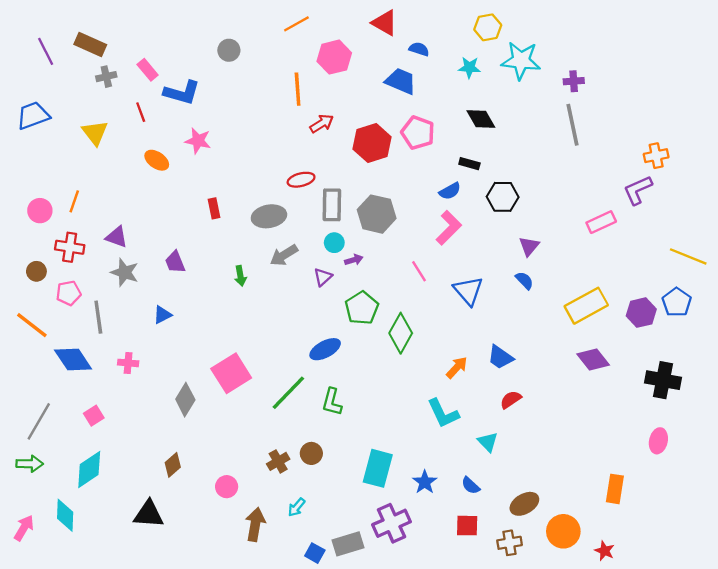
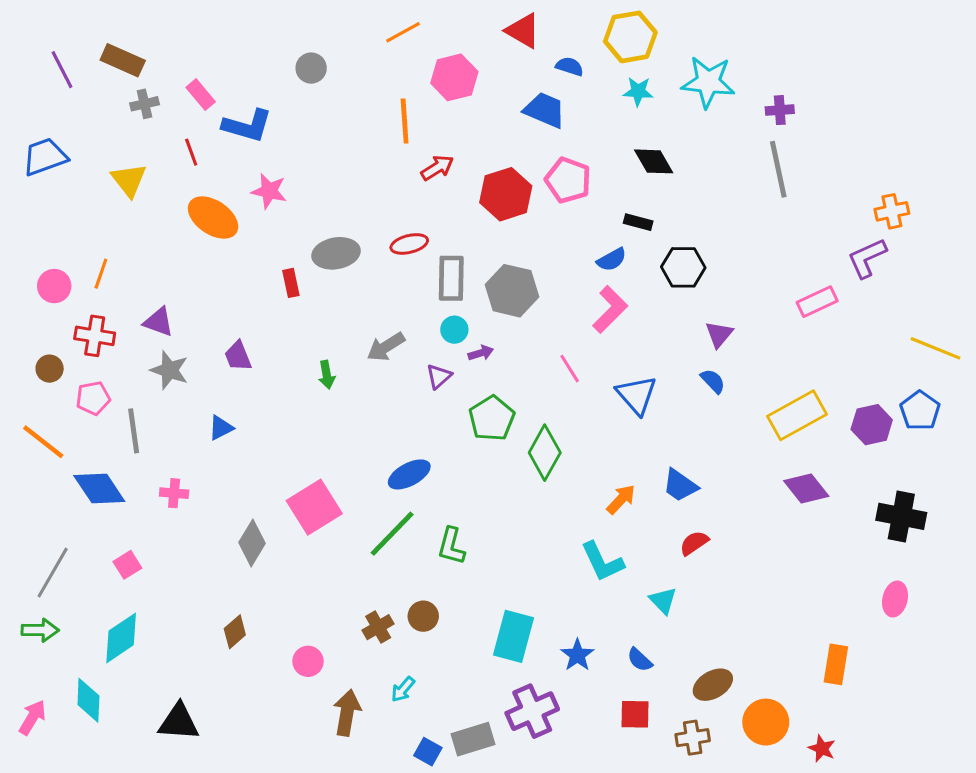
yellow hexagon: (488, 27) -> (630, 37), moved, size x1.4
orange ellipse: (157, 160) -> (213, 218), size x1.5
gray ellipse: (269, 216) -> (336, 253), moved
blue ellipse: (325, 349) -> (409, 474), moved
black triangle: (149, 514) -> (179, 722), moved

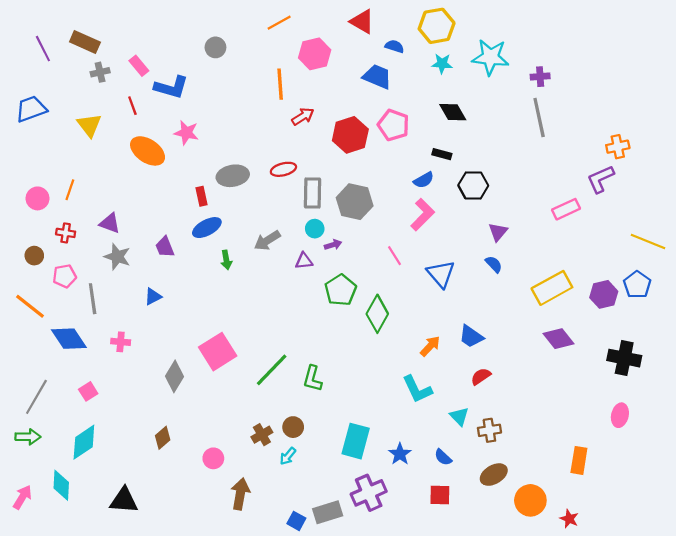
red cross: (95, 336) -> (66, 233), size x0.7
purple triangle: (439, 376) -> (304, 261), turned 36
blue ellipse: (409, 474) -> (207, 228), moved
cyan arrow: (403, 689) -> (288, 456), moved
brown cross: (693, 738) -> (489, 430), moved

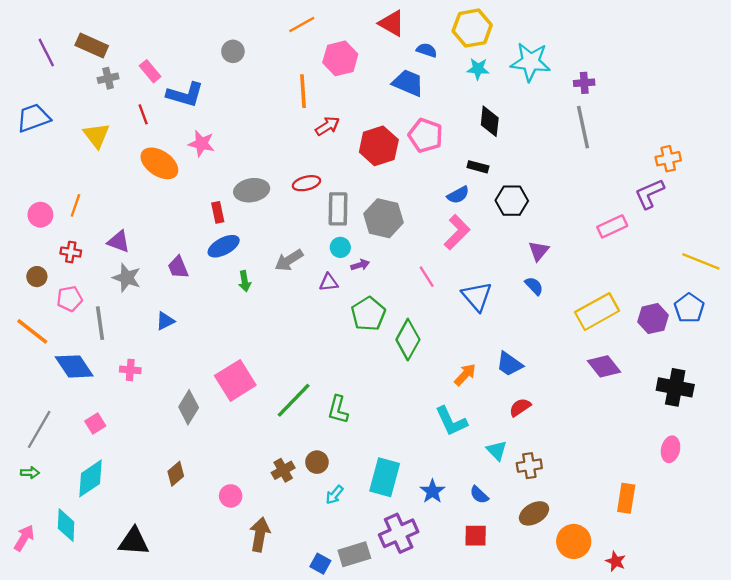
black diamond: (453, 112) -> (490, 121), turned 36
green arrow: (28, 437) -> (30, 473), size x0.7
cyan arrow: (288, 456) -> (334, 495), moved

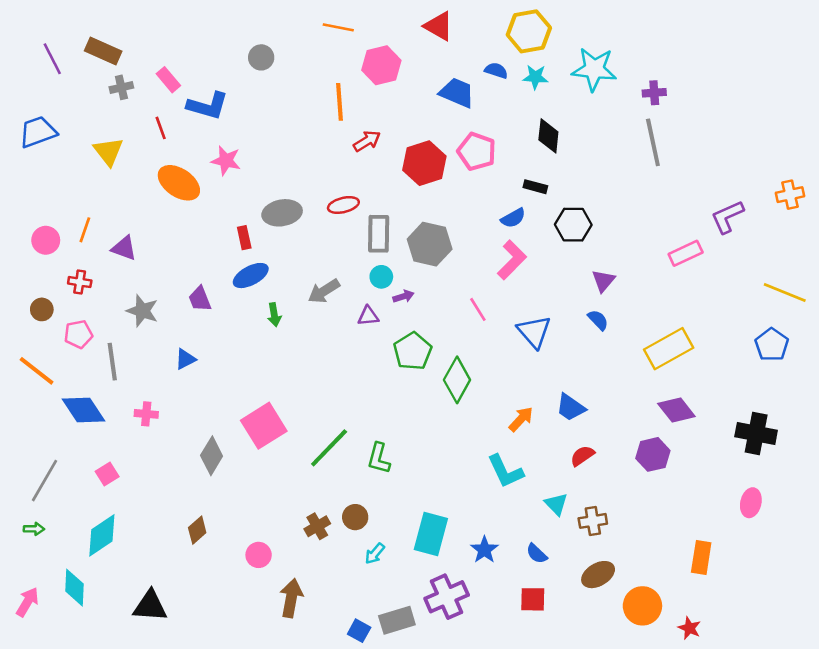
orange line: (302, 25) -> (338, 27), turned 40
blue semicircle: (427, 50) -> (496, 70), moved
orange cross: (668, 159) -> (790, 195), moved
purple triangle: (119, 242) -> (124, 248), moved
purple hexagon: (653, 319) -> (653, 454), moved

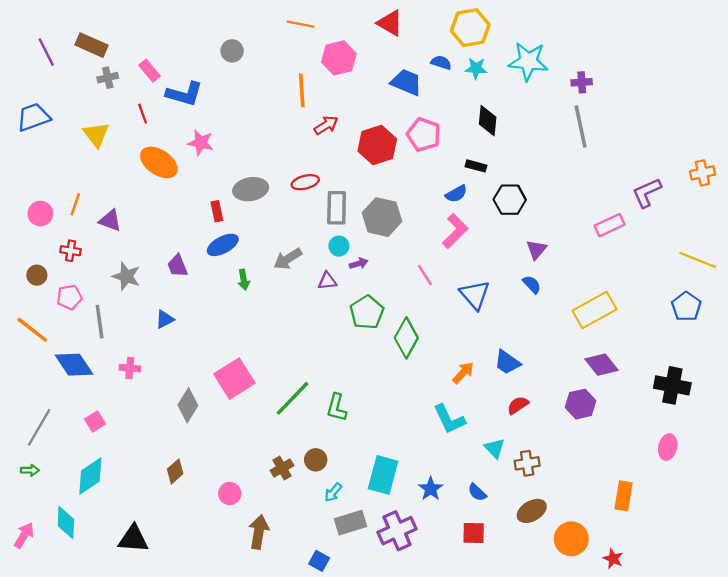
gray rectangle: (397, 620) -> (351, 523), moved

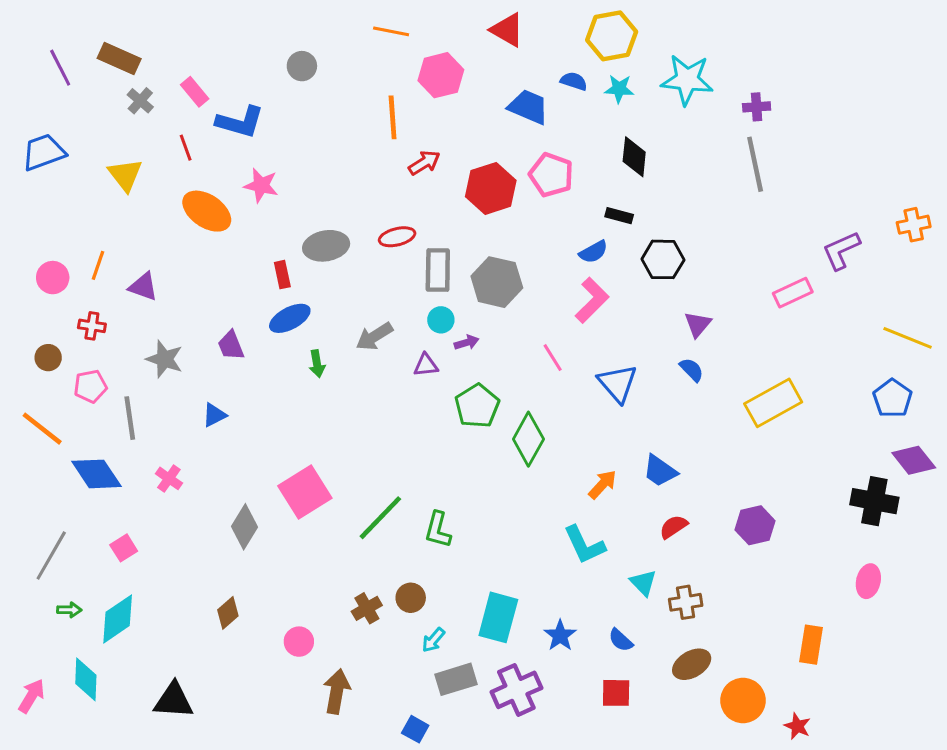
gray cross: (108, 78) -> (140, 101), turned -36
purple diamond: (601, 365) -> (914, 460), moved
pink cross: (130, 368) -> (169, 478), turned 30
green arrow: (30, 470) -> (69, 610), moved

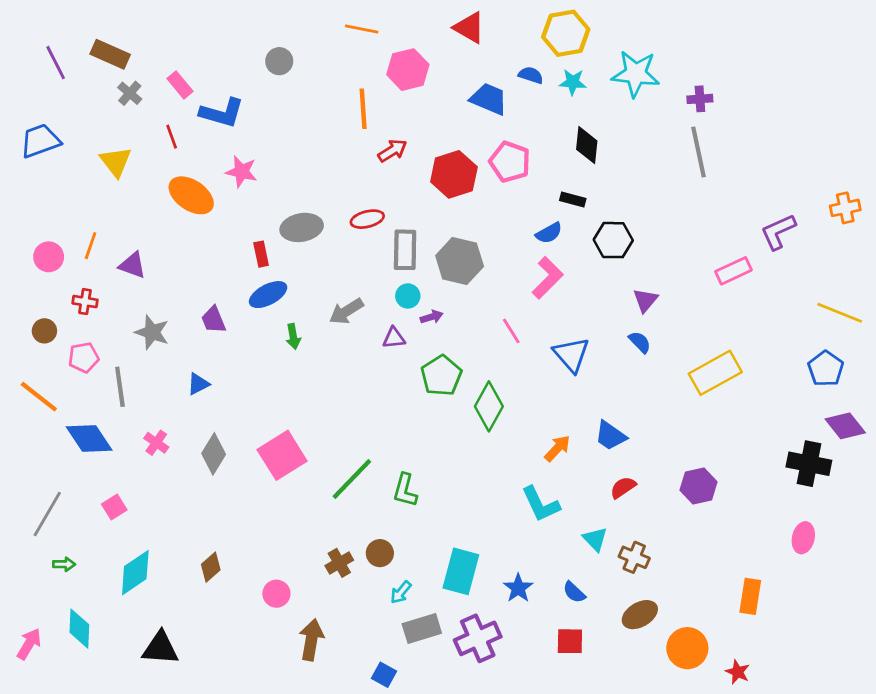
gray diamond: (245, 527) -> (214, 454), moved
brown cross: (686, 602) -> (634, 557), turned 32
cyan diamond: (118, 619) -> (135, 573), moved

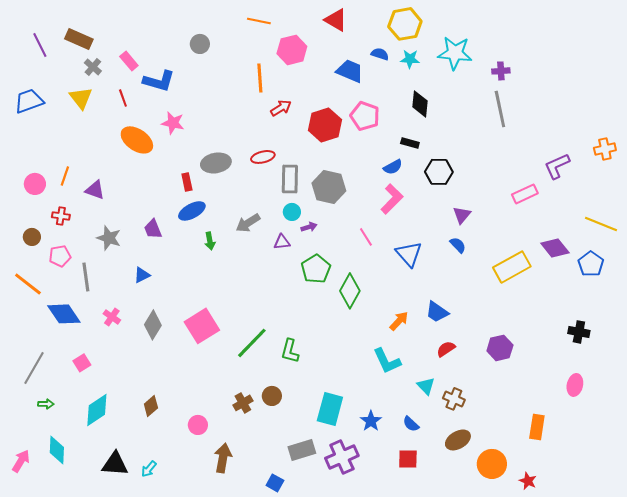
yellow triangle: (116, 162) -> (81, 98), moved
purple diamond: (845, 426) -> (555, 248), moved
black cross: (809, 464) -> (579, 332), size x0.7
cyan arrow: (401, 592) -> (149, 469), moved

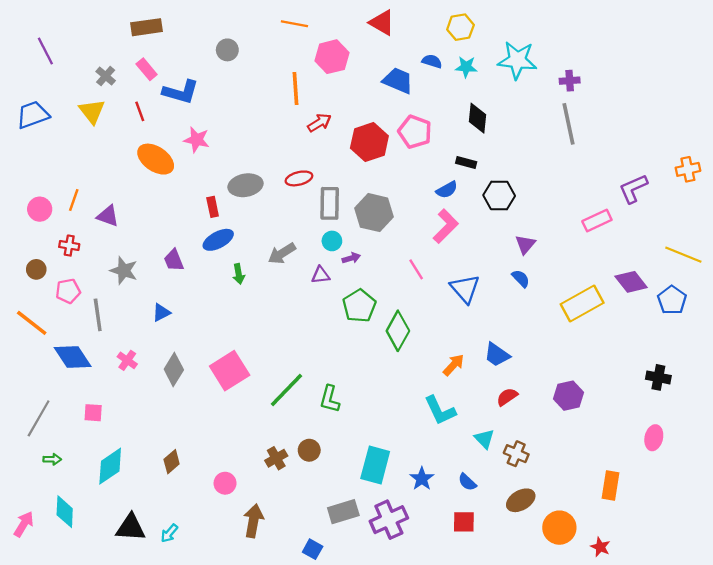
yellow hexagon: (405, 24) -> (460, 27), size x0.7
brown rectangle: (79, 39) -> (147, 27), moved, turned -32
pink square: (82, 363) -> (93, 413), turned 36

